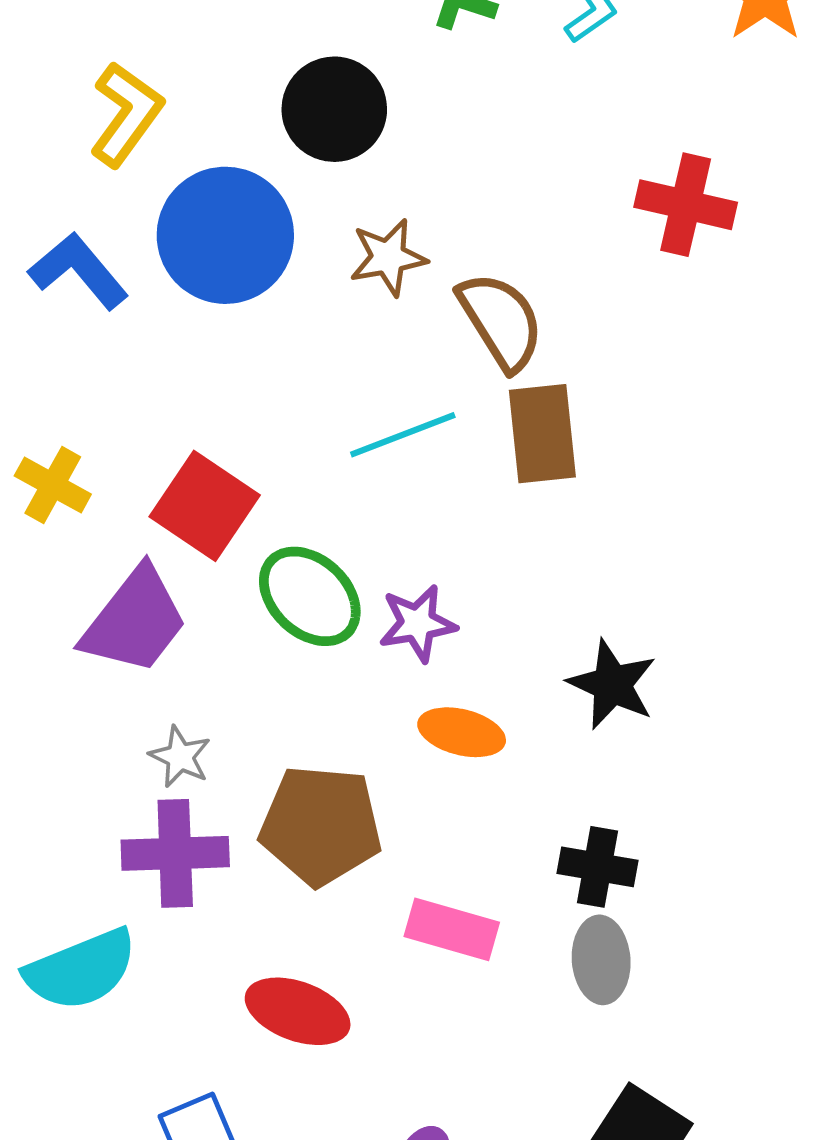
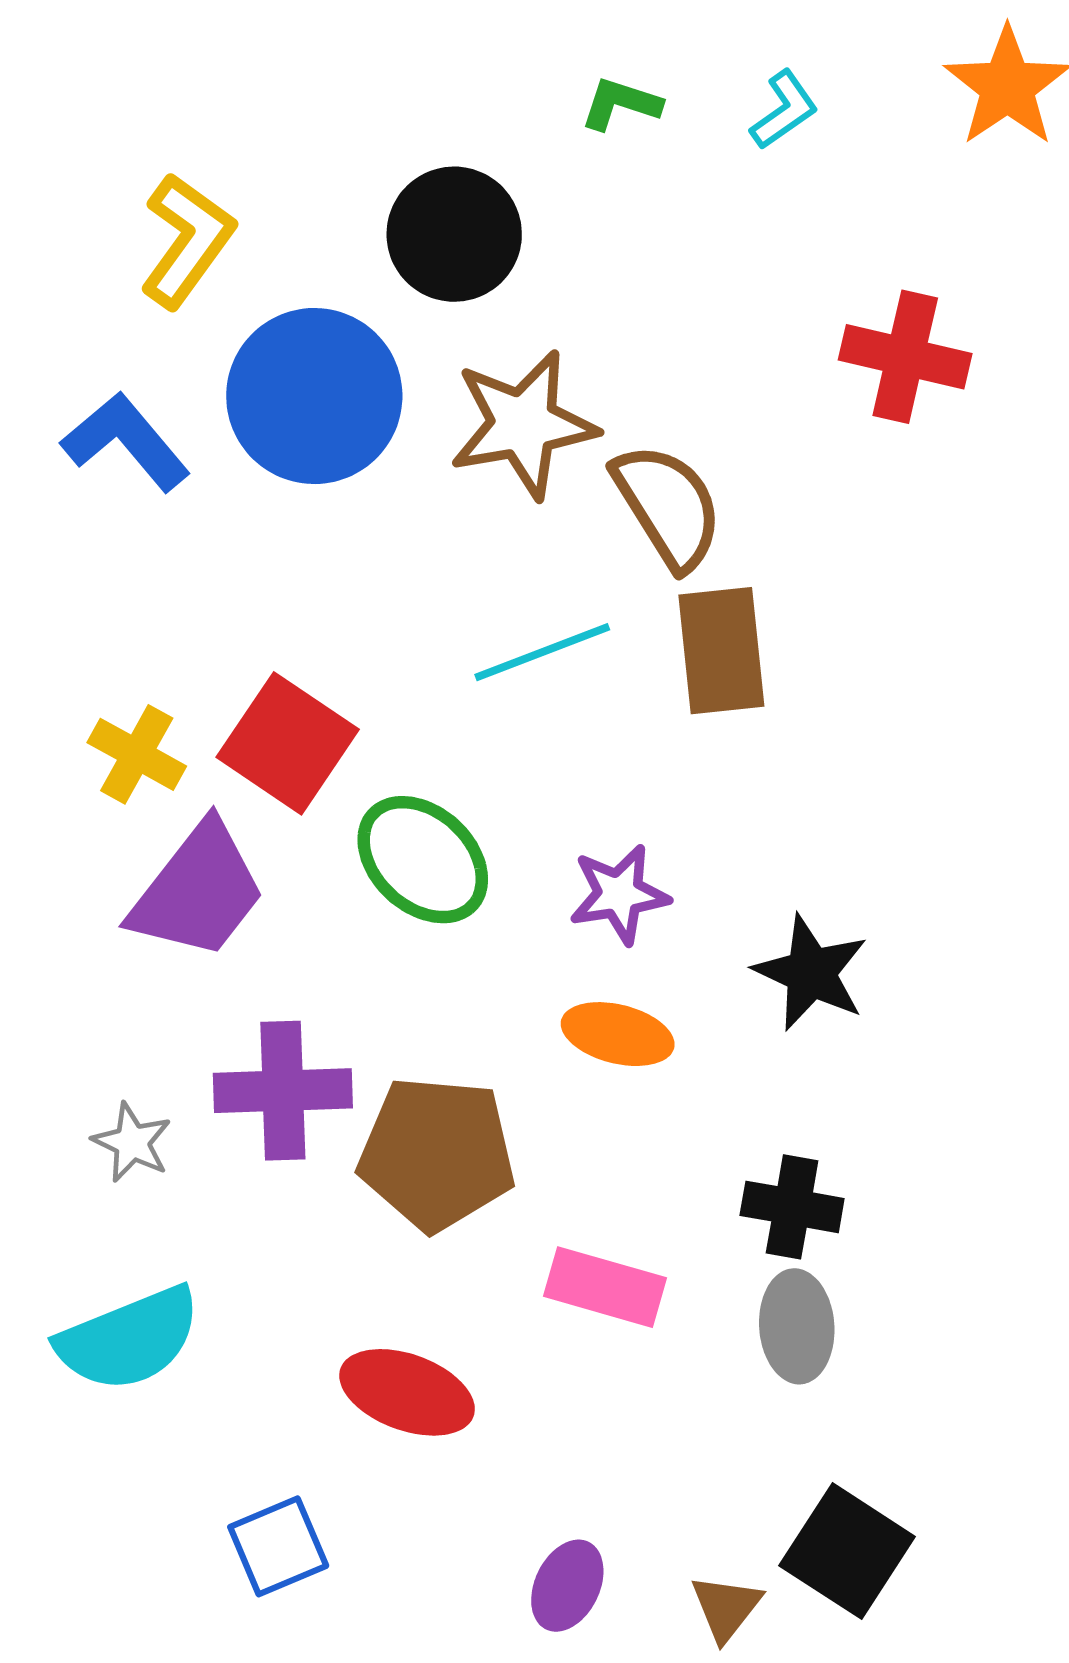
brown star: (388, 257) -> (523, 424), size x1.5
yellow cross: (53, 485) -> (137, 754), moved
purple star: (418, 623) -> (619, 894), moved
gray star: (180, 757) -> (132, 1142), moved
purple cross: (175, 853) -> (283, 1091), moved

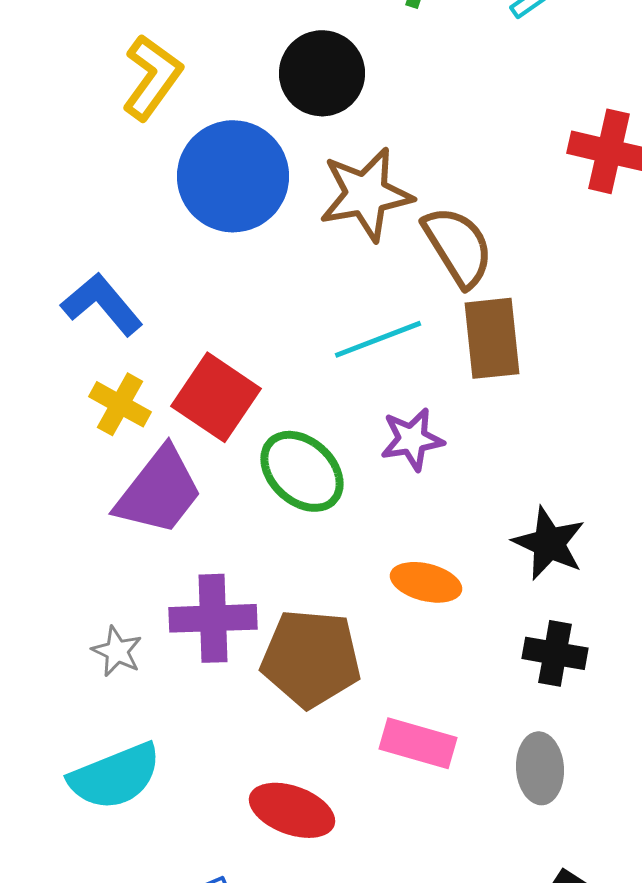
blue L-shape: (126, 442) -> (102, 304), moved
purple star: (619, 894) -> (412, 439), moved
black cross: (792, 1207) -> (555, 653), moved

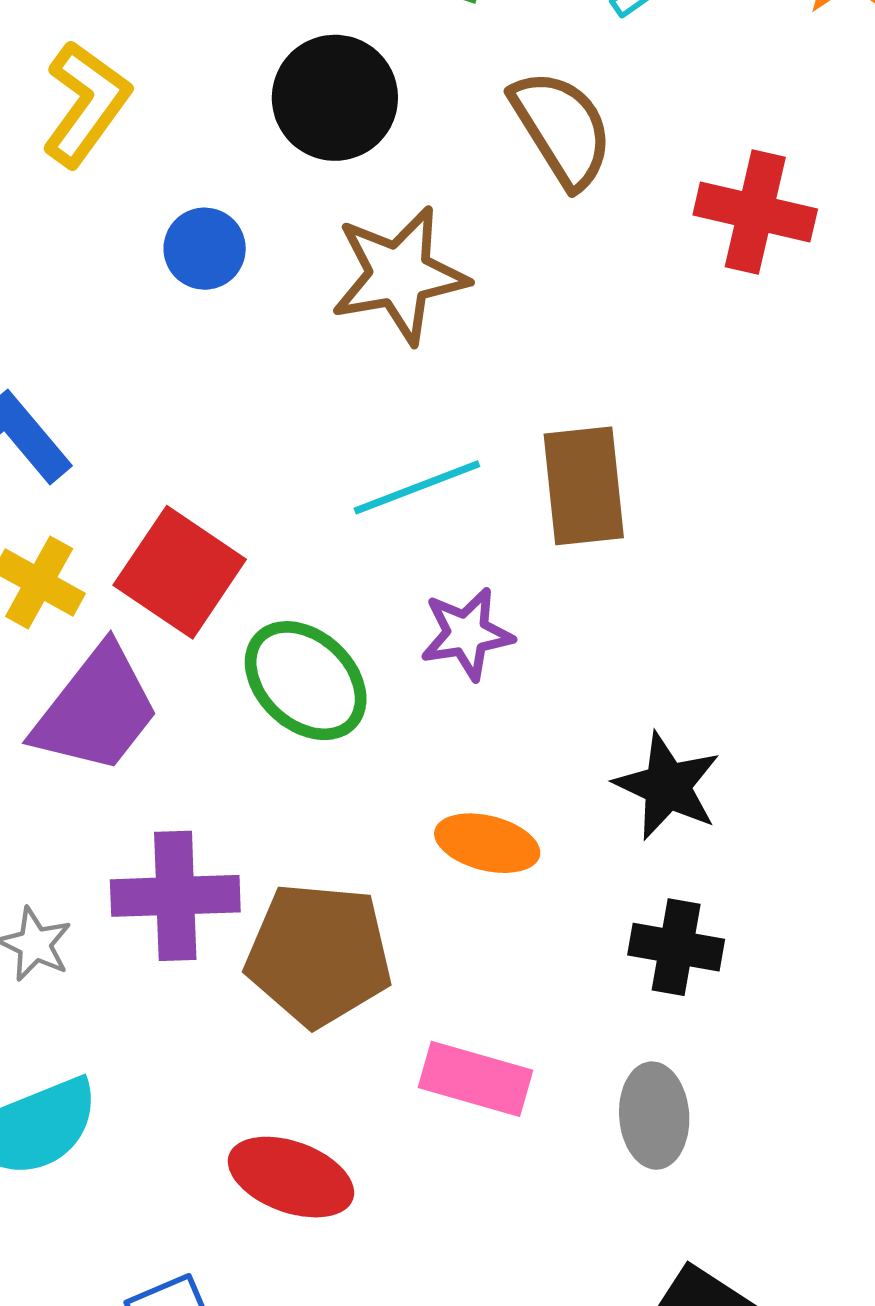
blue circle: (233, 176) -> (205, 249), size x0.5
brown semicircle: (458, 246) -> (562, 129), moved

